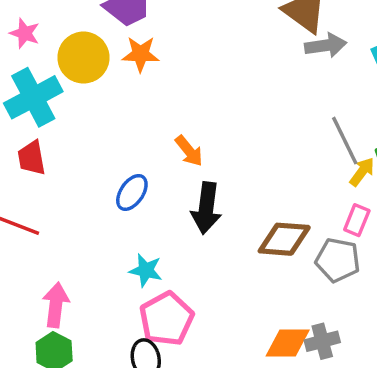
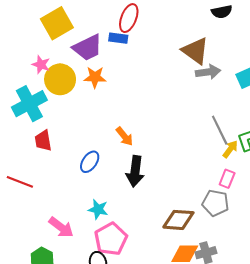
pink star: (25, 33) -> (41, 65), moved
red trapezoid: (32, 158) -> (43, 141), moved
brown diamond: (284, 239) -> (178, 220), moved
pink arrow: (56, 305) -> (61, 227), moved, turned 120

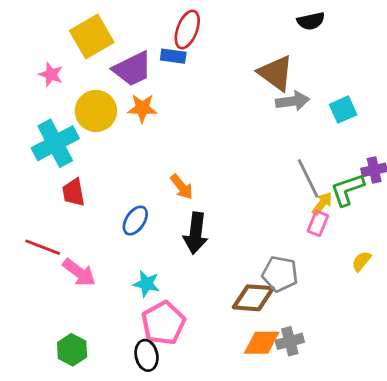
pink star: (41, 65) -> (51, 74), moved
pink rectangle: (227, 179) -> (318, 223), moved
gray pentagon: (215, 203) -> (280, 274), moved
pink arrow: (61, 227) -> (79, 272), moved

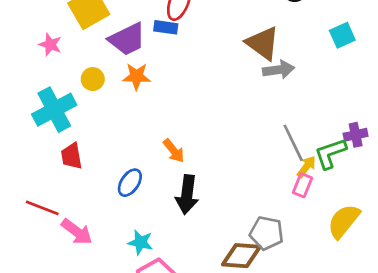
cyan square: (343, 110) -> (342, 35), moved
yellow circle: (96, 111) -> (93, 79), size x0.6
yellow semicircle: (361, 261) -> (344, 221), size x1.8

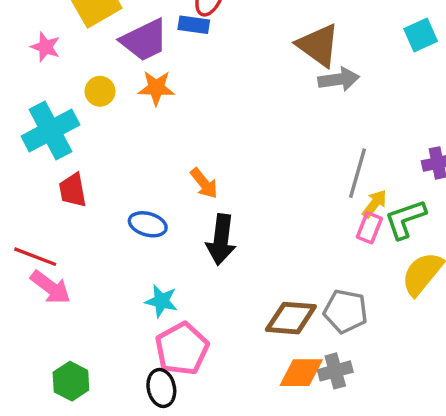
gray line: (293, 143) -> (357, 173), turned 42
green L-shape: (330, 153) -> (405, 219), moved
blue ellipse: (130, 183) -> (148, 224), turned 72
pink arrow: (77, 232) -> (51, 287), moved
gray pentagon: (267, 233) -> (346, 311), moved

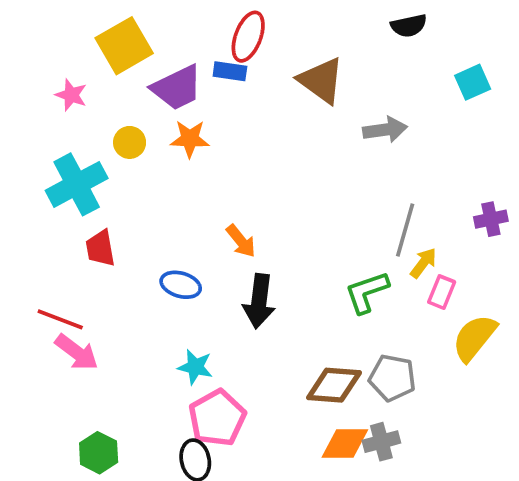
brown triangle: (318, 45) -> (321, 80), moved
green L-shape: (405, 219) -> (367, 292), moved
pink rectangle: (369, 228) -> (442, 292), moved

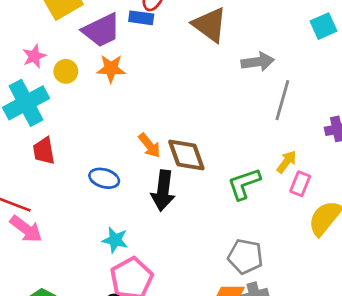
pink star: (71, 95) -> (34, 56), moved, turned 30
gray line: (405, 230) -> (282, 100), moved
gray pentagon: (392, 378) -> (245, 256), moved
brown diamond: (334, 385) -> (186, 155), moved, turned 66

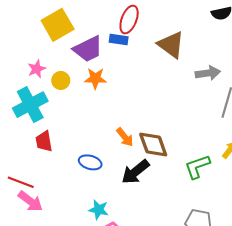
black arrow: (163, 191) -> (135, 172), turned 44

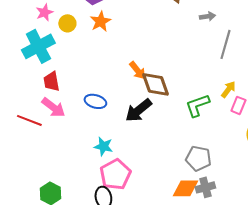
gray arrow: (208, 73) -> (207, 16), size x0.7
orange star: (95, 78) -> (100, 21), turned -30
orange arrow: (125, 137) -> (137, 70), moved
pink arrow: (30, 201) -> (53, 107), moved

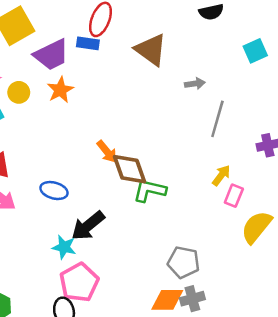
green L-shape: (197, 105) -> (150, 191), moved, turned 32
black arrow: (138, 110) -> (88, 226), moved

